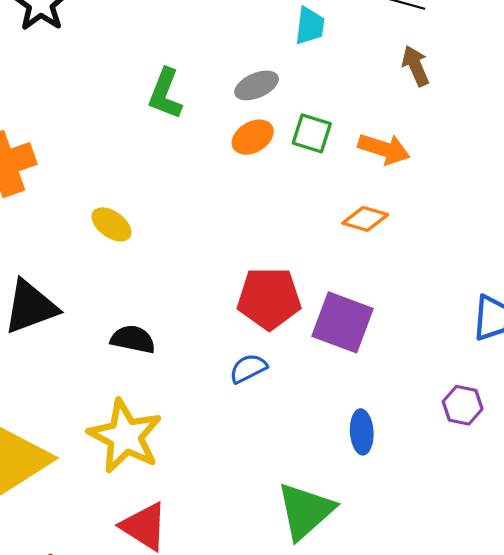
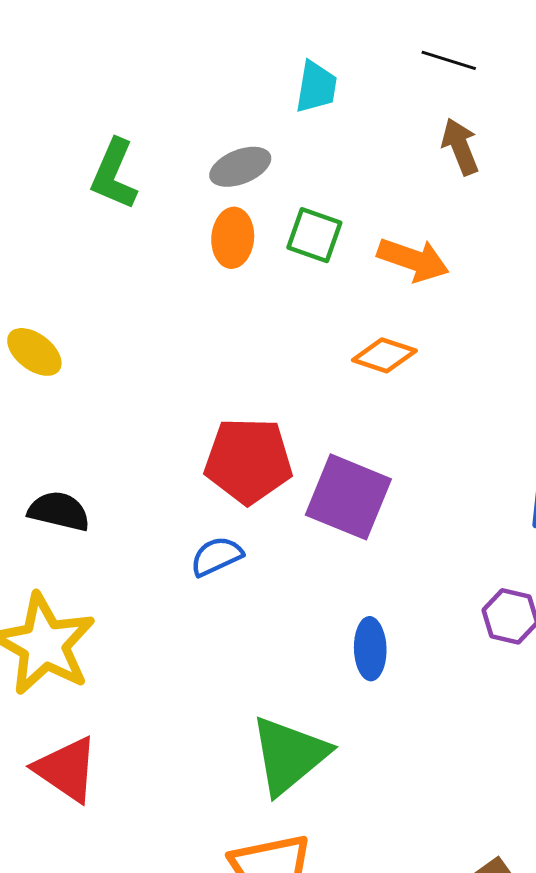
orange ellipse: (253, 137) -> (233, 238), turned -57

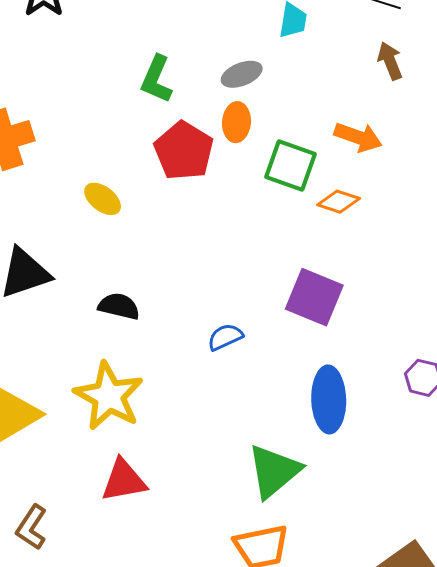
green square: (314, 235) -> (290, 165), moved, size x1.4
red pentagon: (248, 461) -> (184, 151), moved, turned 30
blue ellipse: (370, 649) -> (329, 399), size x1.6
red triangle: (66, 769) -> (124, 480), turned -45

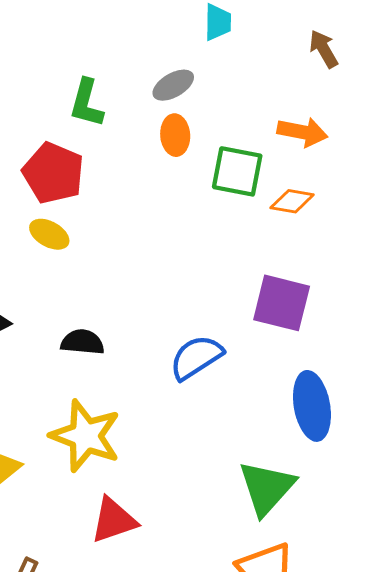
red pentagon: (184, 151) -> (53, 173), moved
blue semicircle: (225, 337) -> (196, 357), size x1.5

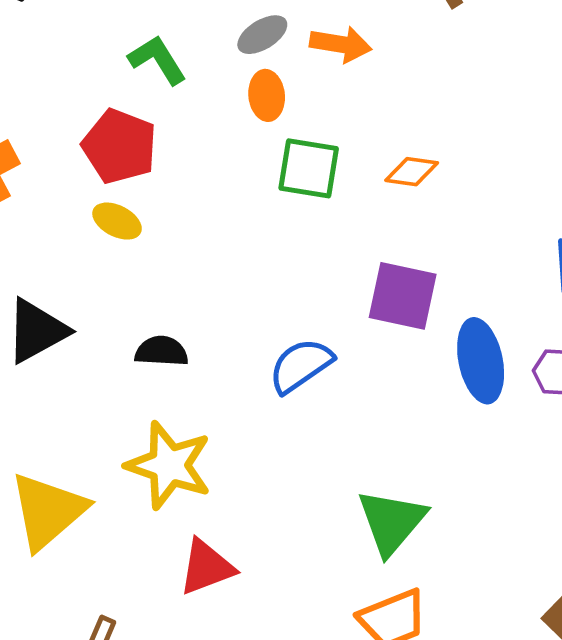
green L-shape: (87, 103) -> (157, 60), turned 135
orange arrow: (302, 132) -> (341, 44), moved
green square: (237, 171) -> (309, 168), moved
blue ellipse: (312, 406) -> (481, 361), moved

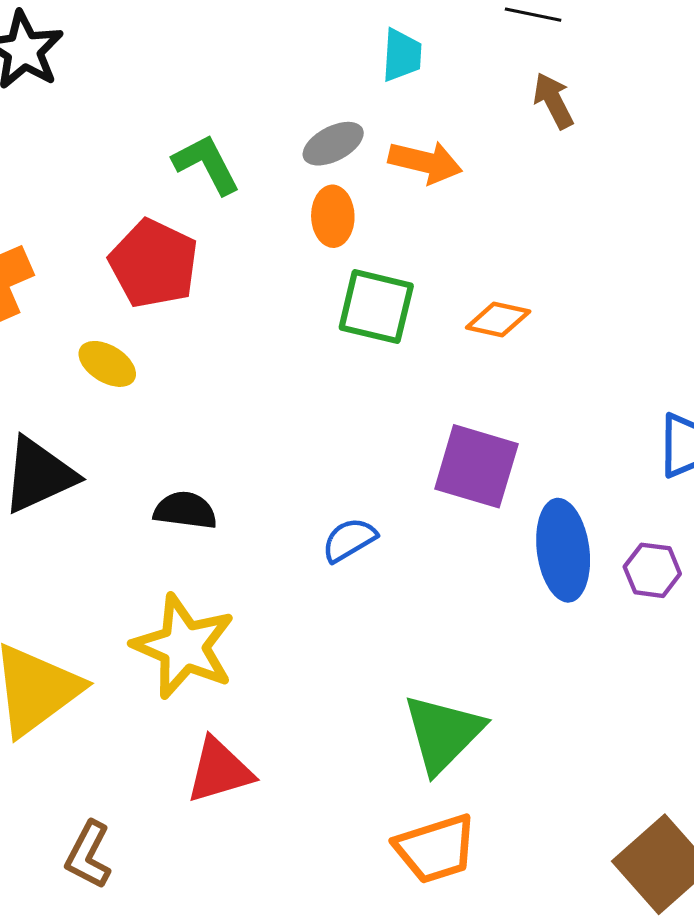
yellow ellipse: (117, 221) -> (107, 364), moved
blue semicircle: (301, 366) -> (349, 540), size x0.7

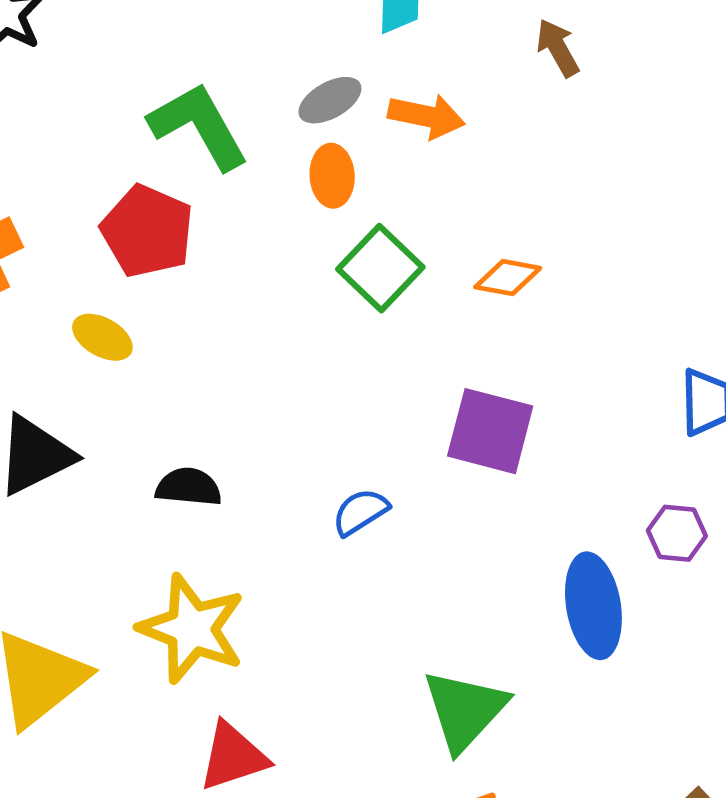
green L-shape: (206, 164) -> (199, 126), size x1.4
green square: (376, 307) -> (380, 268), turned 32
blue ellipse: (563, 550) -> (593, 606), moved

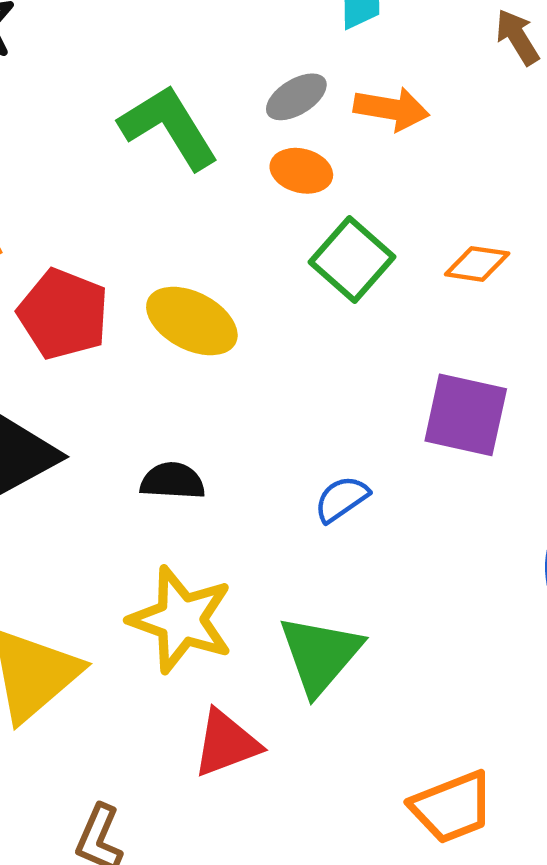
orange ellipse: (332, 176) -> (301, 171), turned -70
red pentagon: (147, 231) -> (63, 314), moved
yellow ellipse: (102, 337) -> (192, 321), moved, size x1.5
green triangle: (465, 710) -> (320, 655), moved

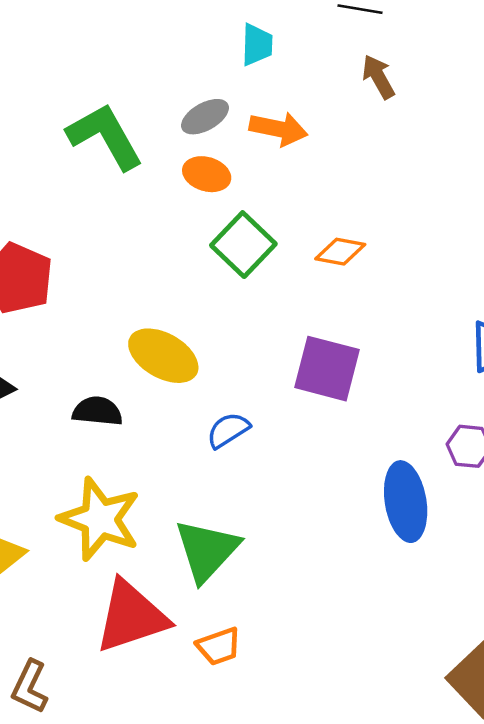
yellow ellipse: (192, 321) -> (163, 356), moved
red triangle: (226, 743) -> (131, 616), size x1.4
orange trapezoid: (452, 807) -> (219, 646), moved, size x0.7

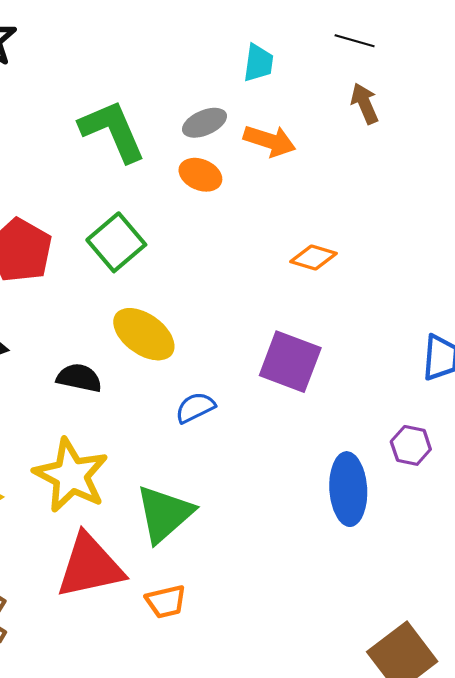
green square: (243, 245) -> (116, 242), moved

